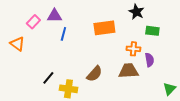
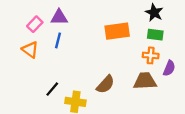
green rectangle: (152, 31) -> (155, 35), moved
blue line: (63, 34) -> (58, 40), moved
orange triangle: (17, 44) -> (30, 50), moved
purple semicircle: (149, 60) -> (169, 68), turned 32

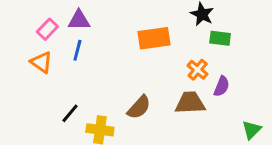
green rectangle: (155, 35) -> (220, 38), moved
orange cross: (151, 55) -> (198, 70), turned 35

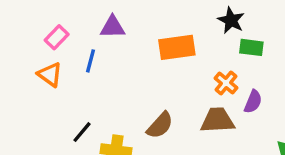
purple triangle: (79, 20) -> (113, 27), moved

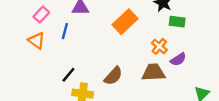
orange rectangle: (177, 47) -> (125, 22), turned -35
purple semicircle: (253, 102) -> (178, 59), turned 35
black line: (82, 132) -> (68, 75), moved

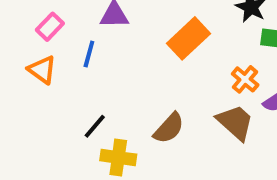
brown trapezoid: (153, 72) -> (235, 122), turned 45

